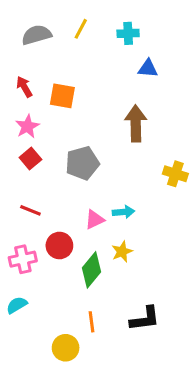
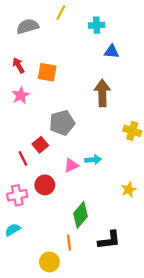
yellow line: (81, 29) -> (61, 13), moved
red square: (30, 159) -> (40, 145), moved
red line: (30, 210) -> (23, 159), turned 42
yellow star: (122, 252) -> (129, 190), moved
green diamond: (91, 270) -> (80, 215), moved

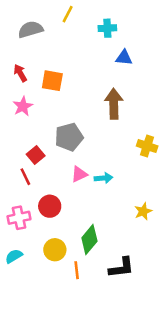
red square: (40, 145) -> (36, 155), moved
pink triangle: (71, 165) -> (79, 174), moved
yellow circle: (49, 262) -> (55, 250), moved

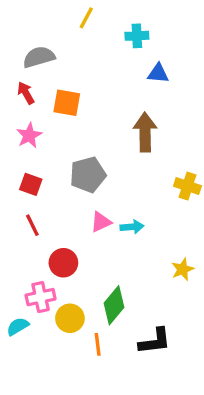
gray semicircle: (31, 29) -> (39, 57), moved
red square: (36, 155) -> (31, 184), moved, turned -30
pink cross: (19, 218) -> (41, 297), moved

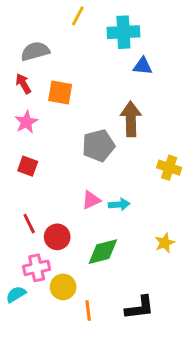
cyan cross: (137, 36) -> (123, 32), size x1.5
gray pentagon: (88, 175) -> (98, 146), moved
red line: (32, 225) -> (29, 224), moved
green diamond: (114, 305) -> (103, 252), moved, turned 36

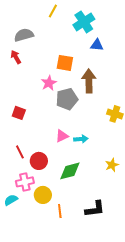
cyan cross: (123, 32) -> (84, 22), turned -30
orange square: (60, 93) -> (65, 63), moved
pink star: (26, 122) -> (49, 83), moved

